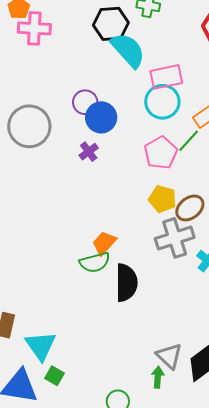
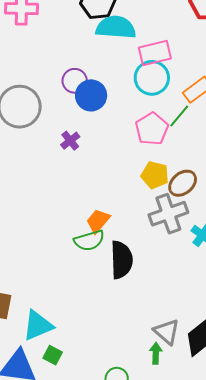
cyan semicircle: (128, 50) -> (116, 27), turned -42
purple cross: (89, 152) -> (70, 141), moved
cyan triangle: (41, 346) -> (38, 326), turned 44

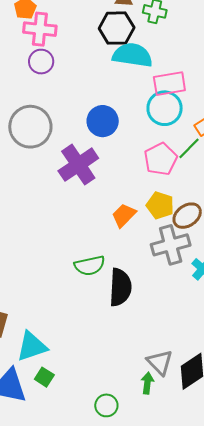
purple circle: (75, 81) -> (41, 62), moved
purple cross: (70, 141) -> (78, 165), size x2.0
orange trapezoid: (98, 221) -> (124, 215), moved

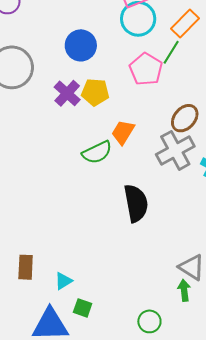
purple cross: (78, 165) -> (67, 93), size x0.7
yellow pentagon: (160, 205) -> (95, 92), moved
green semicircle: (90, 266) -> (97, 152), moved
cyan triangle: (32, 346) -> (63, 281), size x0.6

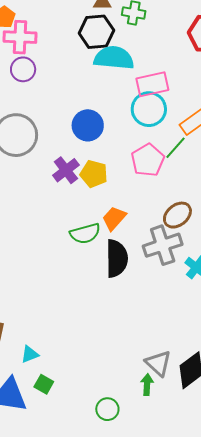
black semicircle: (136, 203) -> (117, 258), moved

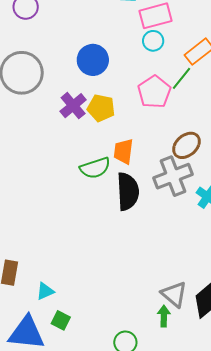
cyan circle: (149, 109) -> (153, 41), size x0.6
orange trapezoid: (114, 218) -> (123, 151), turned -32

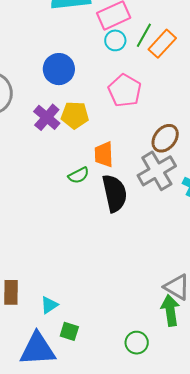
green line: (182, 78) -> (144, 35), moved
green semicircle: (95, 168) -> (79, 175), size x0.7
green arrow: (164, 316) -> (170, 310), size x1.4

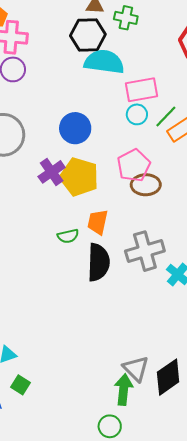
yellow pentagon: (75, 115) -> (79, 177), size x1.4
brown ellipse: (165, 138) -> (146, 185), moved, turned 36
green circle: (137, 343) -> (110, 426), moved

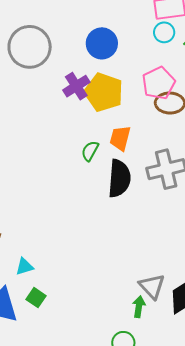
green semicircle: (68, 236) -> (90, 151), turned 130
green arrow: (124, 390) -> (139, 307), size x0.7

